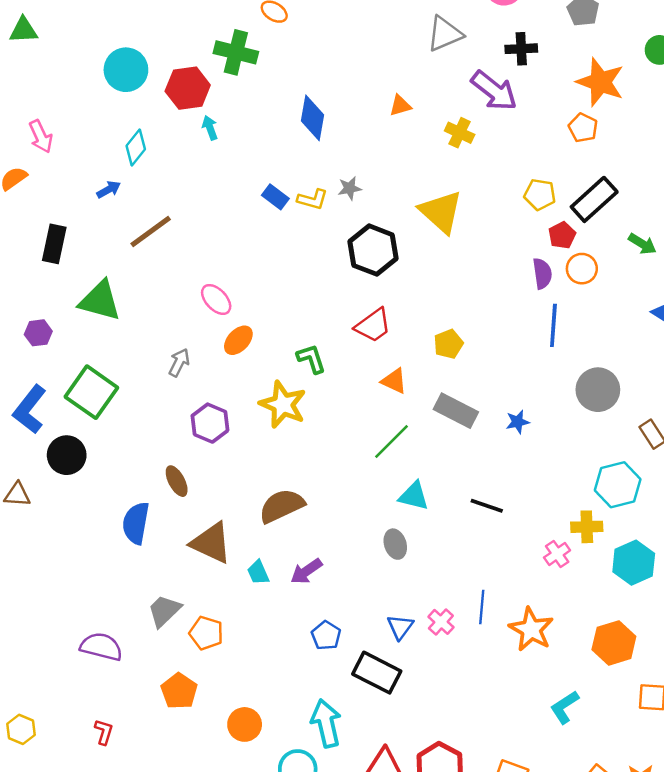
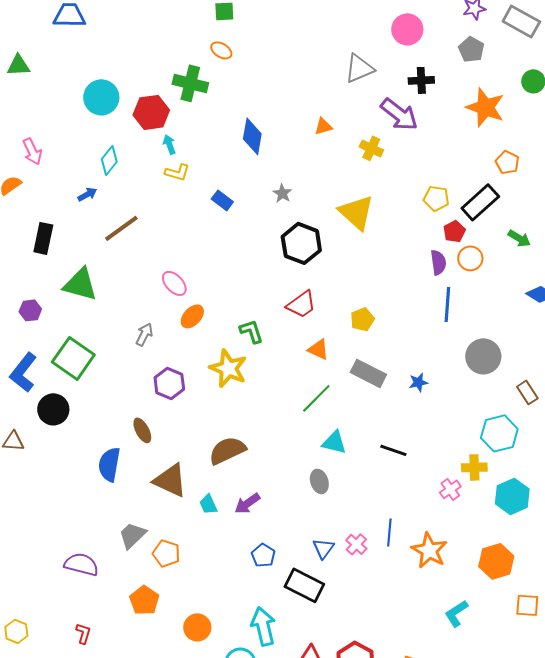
orange pentagon: (583, 128) -> (507, 162), moved
gray star: (350, 188) -> (282, 193), turned -30
yellow L-shape: (313, 199) -> (177, 172), moved

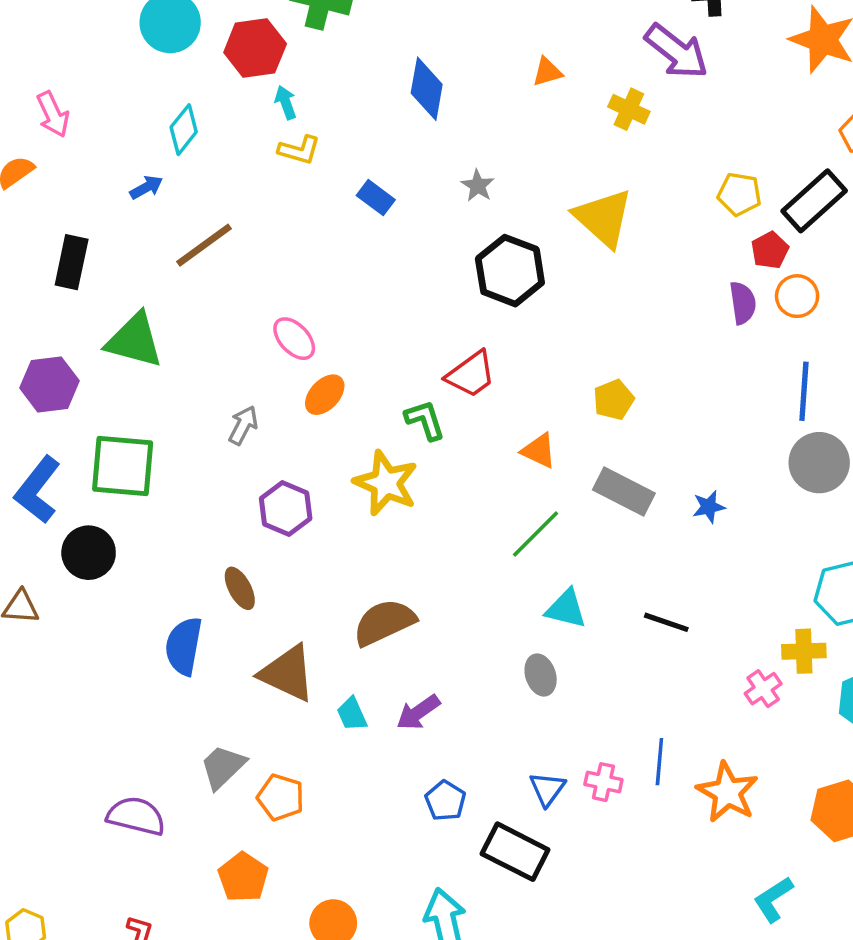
red trapezoid: (301, 304) -> (471, 374), moved
blue line: (447, 304) -> (804, 391), moved
purple hexagon: (30, 310) -> (49, 384), size x1.5
green square: (73, 358) -> (123, 466), turned -30
pink cross: (356, 544) -> (603, 782), turned -30

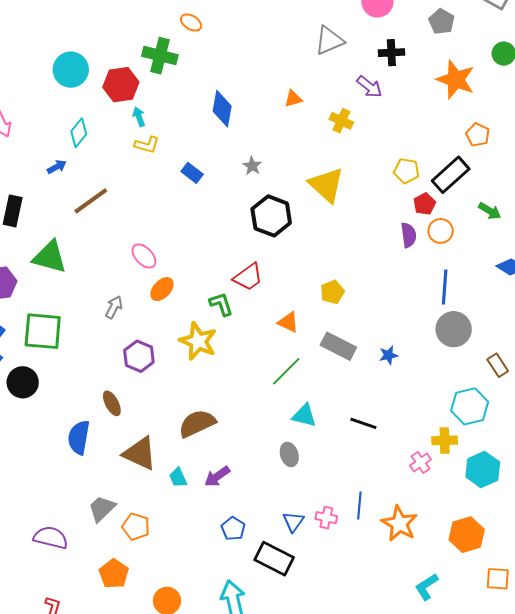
purple arrow: (676, 51) -> (369, 87), size x0.7

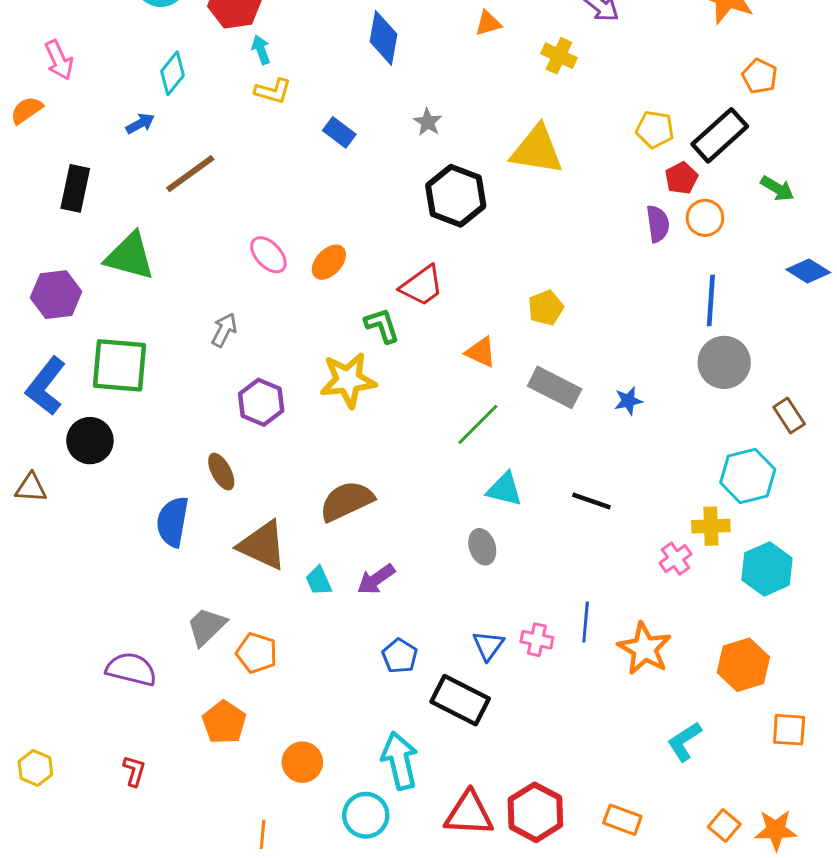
yellow triangle: (326, 185) -> (537, 150), turned -33
orange ellipse: (162, 289) -> (329, 262), moved
yellow star: (198, 341) -> (348, 380), turned -30

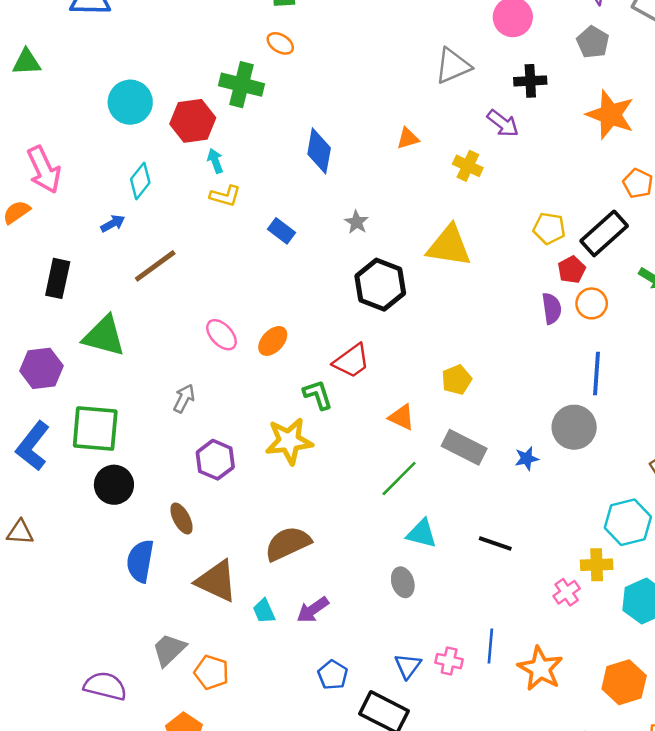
pink arrow: (59, 60) -> (44, 170), size x1.4
gray circle: (724, 362) -> (574, 427), moved
black circle: (90, 441) -> (114, 485), moved

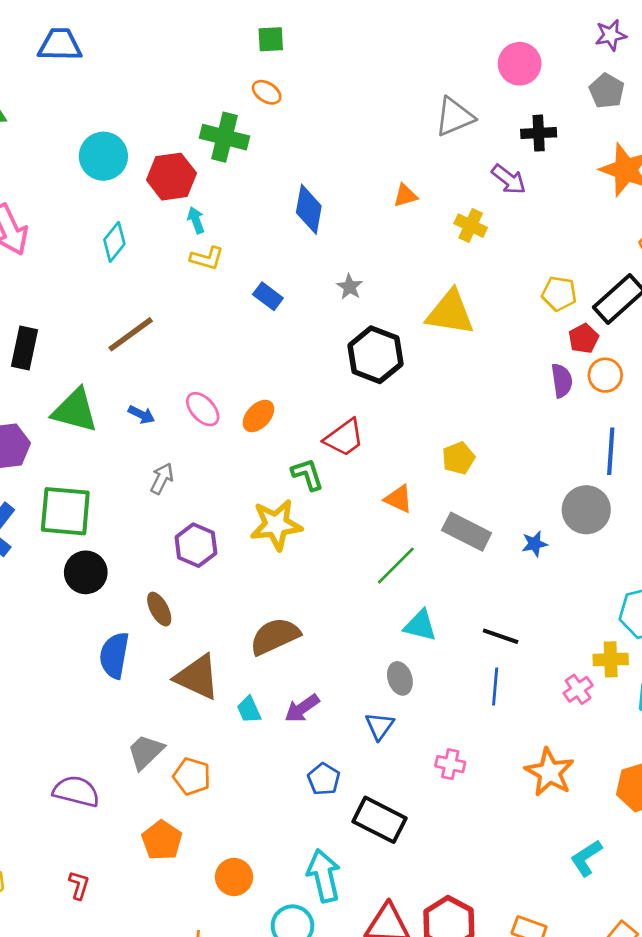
blue arrow: (113, 223) -> (142, 415), moved, turned 55
blue line: (490, 646) -> (495, 687), moved
blue triangle: (408, 666) -> (380, 726), moved

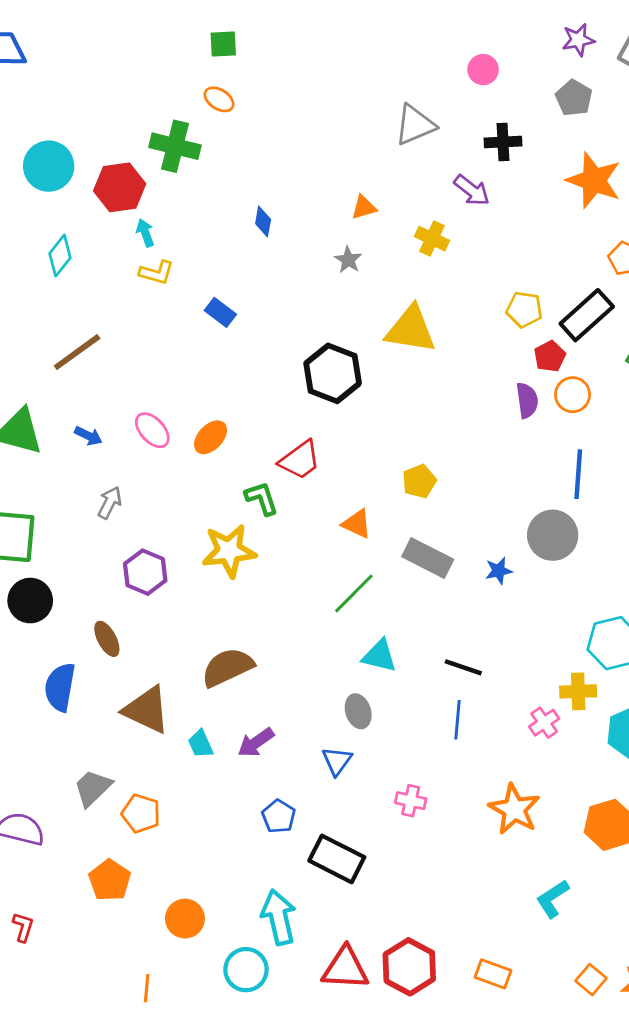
pink circle: (520, 64) -> (483, 70), size x0.7
blue diamond: (309, 209) -> (263, 221), size x0.6
gray star: (350, 287) -> (348, 260), moved

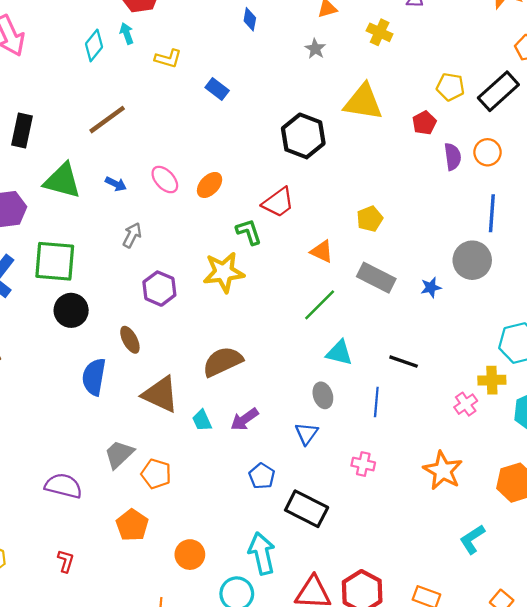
cyan arrow: (145, 233) -> (127, 33), moved
red pentagon: (550, 356) -> (424, 123), moved
blue line: (458, 720) -> (376, 402), moved

